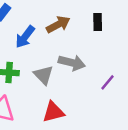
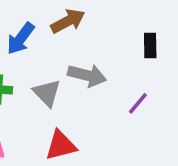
black rectangle: (98, 22) -> (150, 46), moved

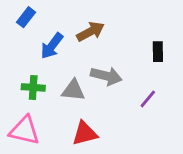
gray triangle: (47, 93) -> (73, 90), turned -40

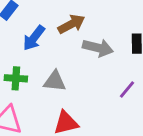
gray arrow: (106, 76) -> (98, 48), moved

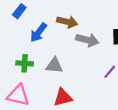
brown arrow: (71, 24) -> (67, 22), turned 42

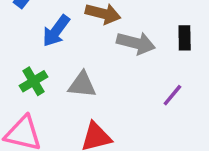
green cross: (25, 63) -> (34, 81), turned -35

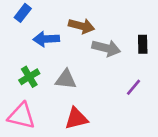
blue arrow: (56, 31) -> (46, 39), turned 50

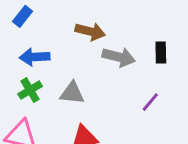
blue arrow: (46, 39) -> (35, 57), moved

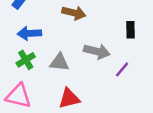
gray arrow: (119, 57) -> (97, 51), moved

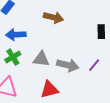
gray arrow: (97, 51) -> (68, 65), moved

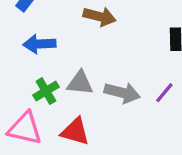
green cross: (13, 57) -> (46, 91), moved
red triangle: (49, 90) -> (75, 132), moved, turned 30

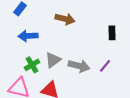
gray triangle: (80, 83) -> (53, 60), turned -42

